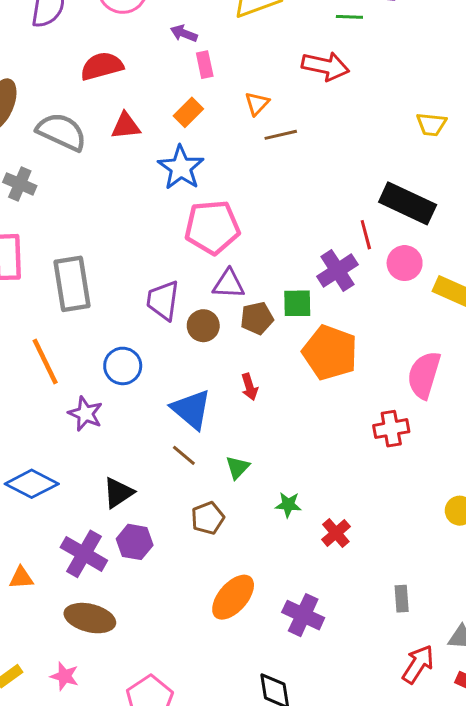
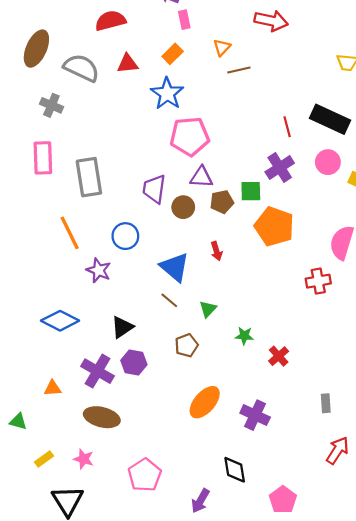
red line: (366, 235) -> (287, 127), moved

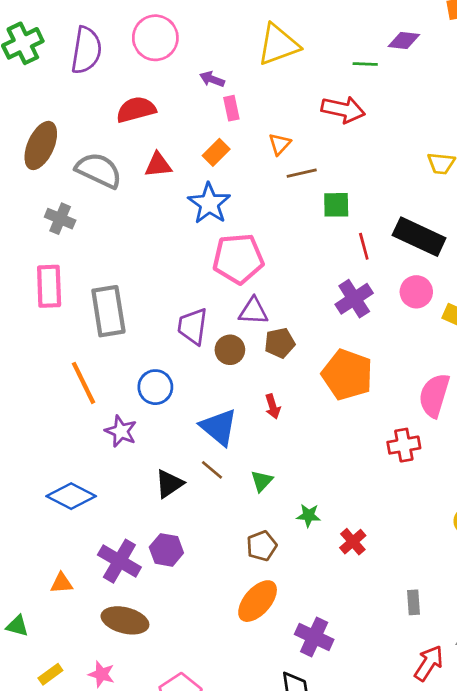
green square: (251, 191) -> (336, 205), moved
black triangle: (122, 327) -> (169, 484), moved
brown pentagon: (186, 345) -> (262, 546), moved
purple cross: (255, 415) -> (314, 637), moved

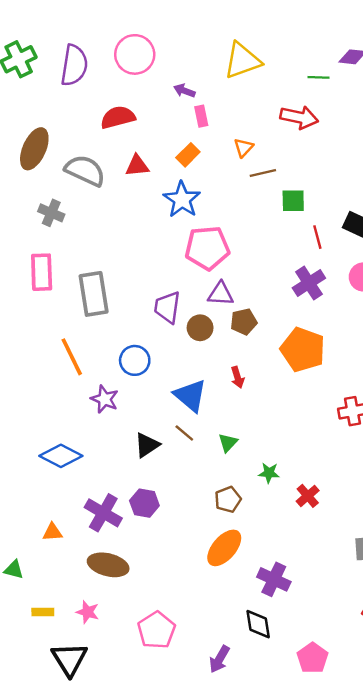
yellow rectangle: (50, 674) -> (43, 612), turned 35

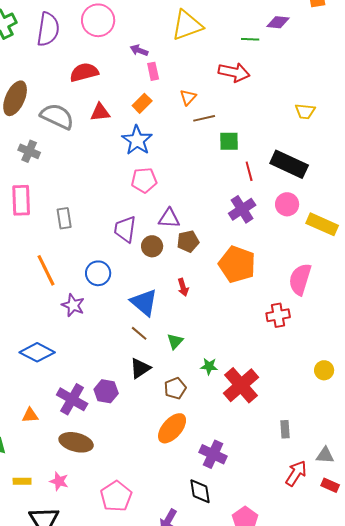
pink pentagon: (207, 248) -> (144, 180), moved, size x0.7
gray rectangle: (94, 294) -> (64, 218), size x0.6
black triangle: (147, 445) -> (140, 368), moved
red cross: (308, 496) -> (241, 385), size x1.8

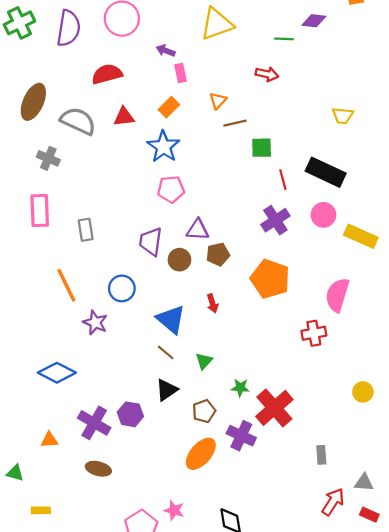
red arrow: (234, 72) -> (267, 74), size x0.7
brown ellipse: (76, 442) -> (98, 469), size x0.7
purple cross: (213, 454) -> (241, 436), moved
pink star: (59, 481) -> (174, 510), moved

